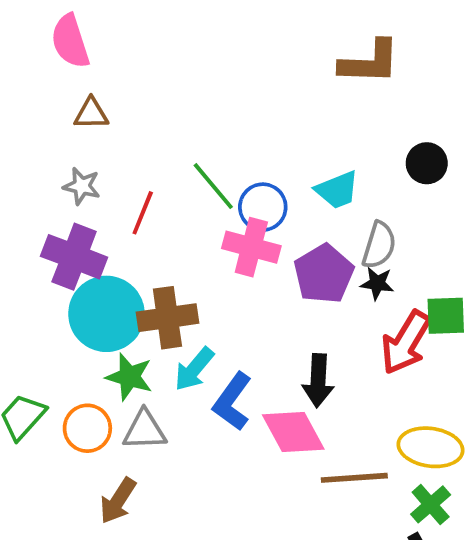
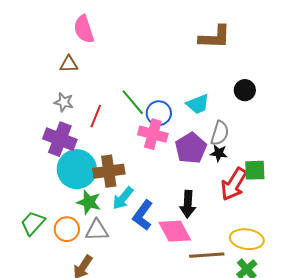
pink semicircle: (70, 41) -> (84, 29), moved

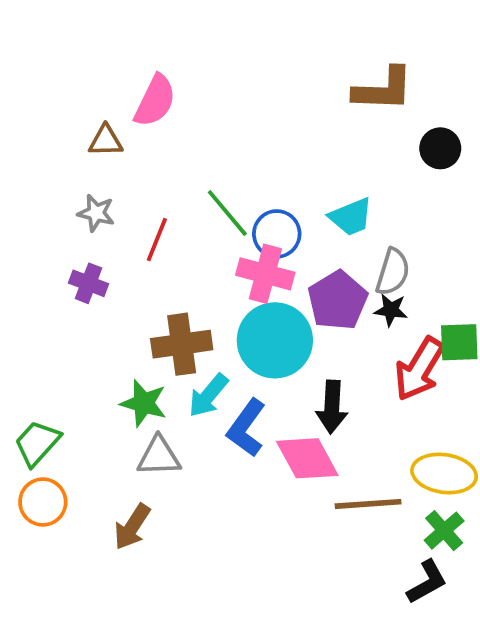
pink semicircle: (84, 29) -> (155, 101), moved, turned -136
black circle: (245, 90) -> (440, 148), moved
purple cross: (60, 139) -> (88, 283), size x0.6
cyan circle: (77, 169) -> (275, 340), moved
orange circle: (67, 229) -> (43, 502), moved

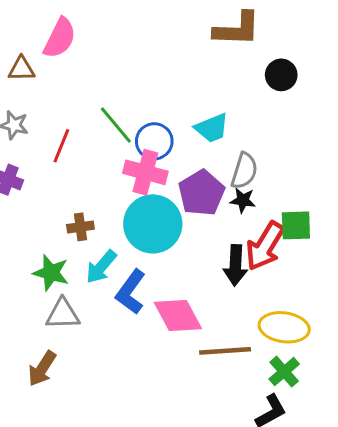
brown cross: (182, 344) -> (80, 227), size x0.6
black arrow: (332, 407) -> (235, 265), moved

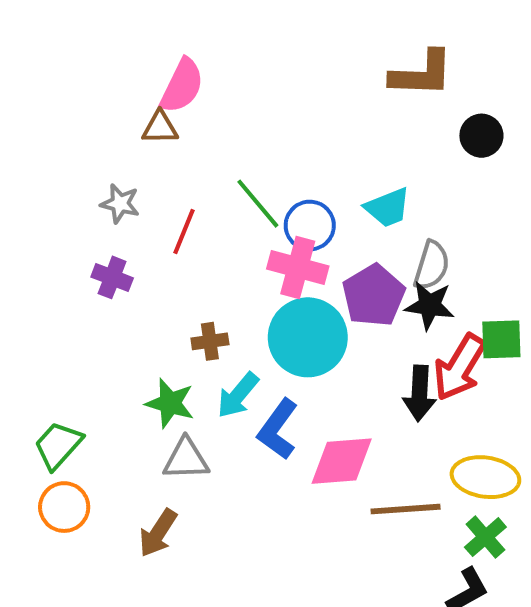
brown triangle: (21, 69) -> (160, 128), moved
black star: (243, 200) -> (430, 305), size x1.4
pink diamond: (178, 315) -> (342, 461), turned -66

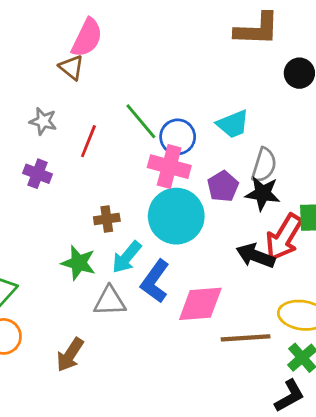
brown triangle: (160, 128) -> (71, 67), turned 40
purple pentagon: (374, 295) -> (223, 186), size x0.7
black arrow: (420, 393) -> (256, 256), turned 108
gray triangle: (186, 459) -> (110, 301), moved

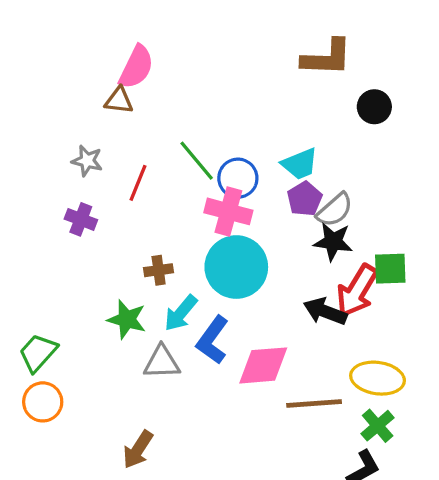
brown triangle: (71, 67) -> (119, 100), turned -32
gray semicircle: (264, 165) -> (335, 210), turned 32
purple pentagon: (223, 186) -> (305, 199), moved
brown arrow: (70, 355) -> (138, 450), moved

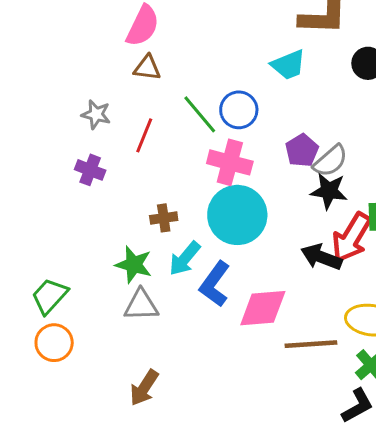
brown triangle: (119, 100) -> (147, 68), moved
cyan trapezoid: (300, 164) -> (288, 65), moved
blue circle: (238, 178) -> (239, 110), moved
gray triangle: (162, 362) -> (141, 305), moved

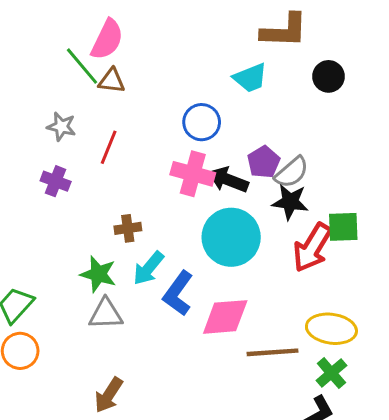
green line: (200, 114) -> (82, 66), moved
cyan circle: (237, 215) -> (231, 237), moved
black arrow: (321, 257) -> (228, 180), moved

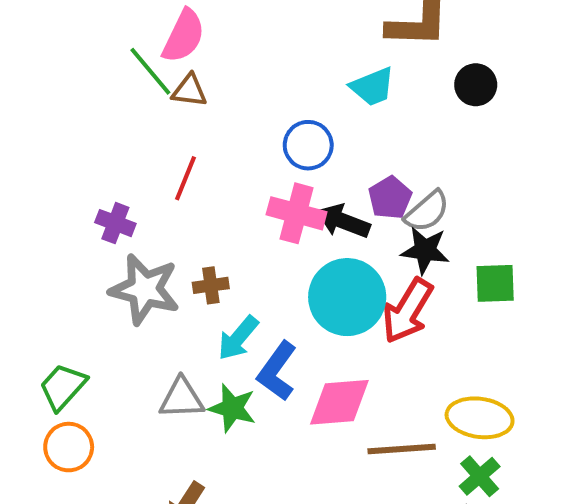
gray star: (61, 127) -> (145, 289), moved, size x1.8
red arrow: (312, 248) -> (408, 311), moved
green star: (98, 274) -> (232, 408), moved

